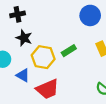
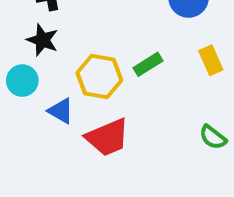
black star: (24, 38) -> (43, 40), moved

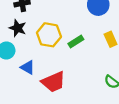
yellow hexagon: (99, 76) -> (49, 35), moved

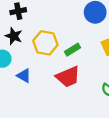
red trapezoid: (53, 82) -> (68, 77), moved

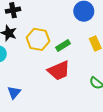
blue triangle: (24, 76) -> (14, 92), moved, turned 40

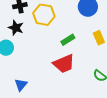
yellow hexagon: (38, 39) -> (44, 15), moved

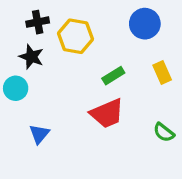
blue triangle: (21, 85) -> (39, 134), moved

